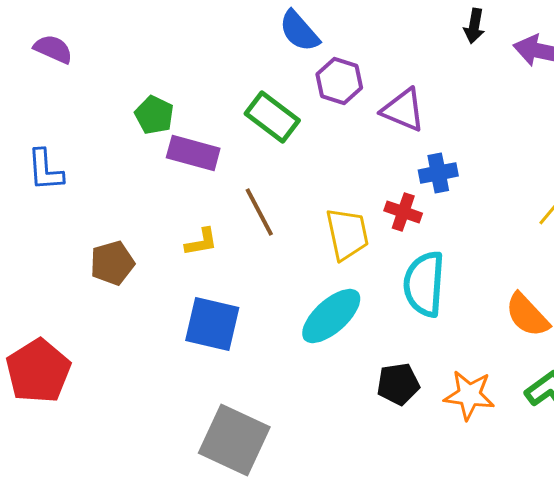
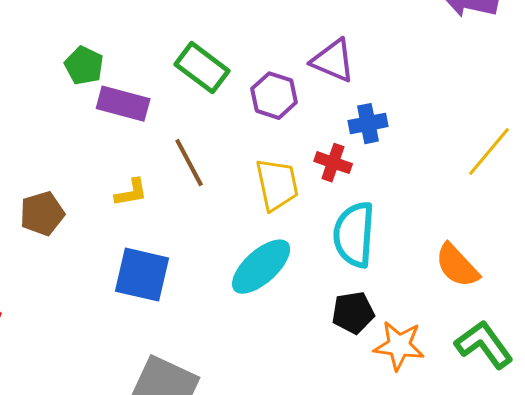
purple hexagon: (339, 81) -> (274, 96), moved
black pentagon: (398, 384) -> (353, 313), moved

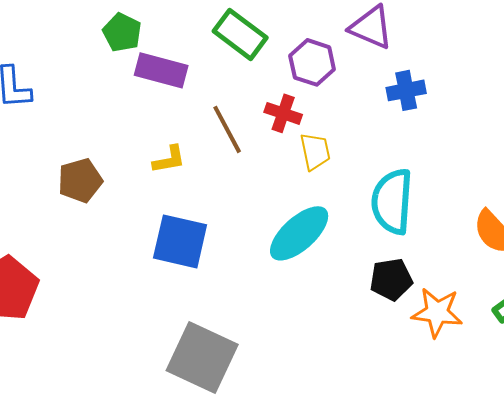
red cross: (333, 163) -> (283, 113), moved
yellow trapezoid: (277, 185) -> (315, 151), size x0.7

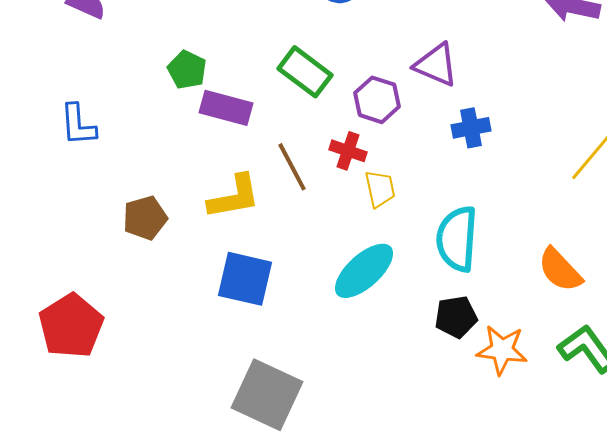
yellow L-shape: (169, 159) -> (234, 197), size x1.6

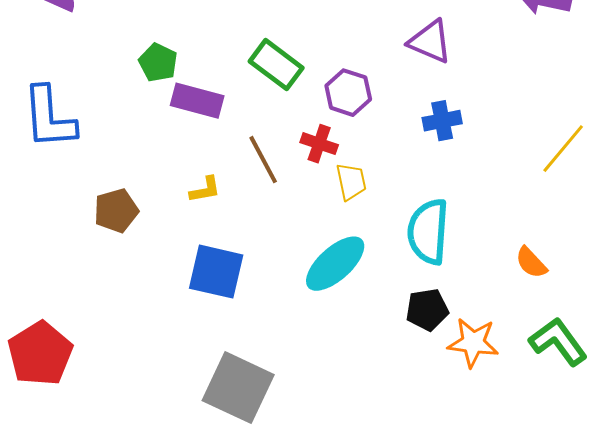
purple triangle: (436, 65) -> (430, 42), moved
blue L-shape: (78, 125) -> (49, 118), size x1.5
yellow L-shape: (234, 197) -> (205, 190), size x0.6
orange semicircle: (560, 270) -> (531, 263), size x0.7
red pentagon: (71, 326) -> (40, 354), moved

